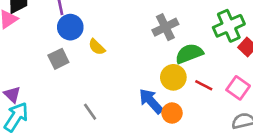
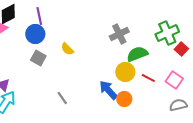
blue circle: (70, 27) -> (35, 34), moved
gray square: (58, 59) -> (38, 58), turned -35

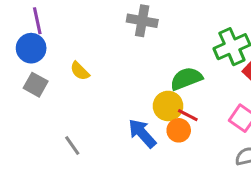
gray cross: (119, 34) -> (142, 21), moved, turned 36
red line: (148, 78) -> (188, 115), moved
orange circle: (124, 99) -> (179, 130), moved

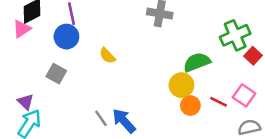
gray square: (36, 85) -> (56, 74), moved
red line: (188, 115) -> (219, 102), moved
blue arrow: (142, 133) -> (124, 121), moved

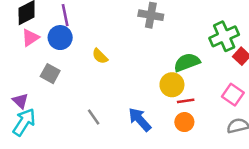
pink triangle: (22, 29) -> (30, 38), moved
red line: (219, 102) -> (186, 101), moved, turned -35
orange circle: (190, 106) -> (184, 122), moved
blue arrow: (124, 121) -> (140, 120), moved

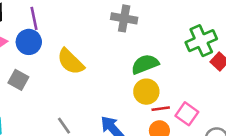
yellow semicircle: (100, 56) -> (71, 62), size x1.6
green semicircle: (187, 62) -> (145, 64), moved
pink square: (233, 95) -> (187, 114), moved

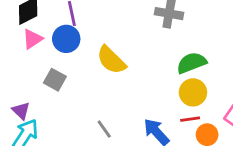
red line: (161, 109) -> (190, 119), moved

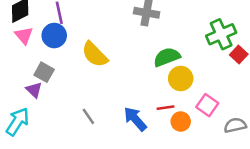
pink triangle: (32, 39) -> (24, 36), turned -36
yellow circle: (193, 92) -> (181, 79), moved
purple triangle: (21, 111) -> (34, 90), moved

